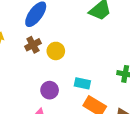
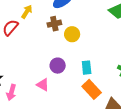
cyan rectangle: (82, 83) -> (87, 68), turned 56

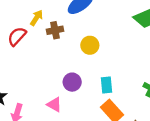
brown cross: (54, 24) -> (55, 30), moved

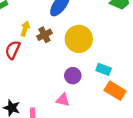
yellow circle: (90, 45) -> (79, 39), size x1.6
cyan rectangle: (106, 85) -> (104, 69), turned -48

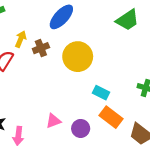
purple circle: (73, 76) -> (81, 128), moved
pink triangle: (63, 100) -> (53, 121), turned -40

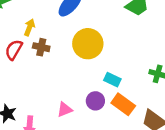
brown cross: (41, 48) -> (41, 47), moved, turned 35
purple circle: (81, 128) -> (95, 101), moved

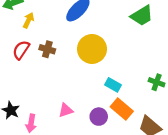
yellow arrow: (29, 27) -> (28, 20), moved
purple circle: (95, 101) -> (99, 117), moved

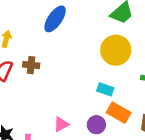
yellow circle: (92, 49) -> (116, 50), moved

